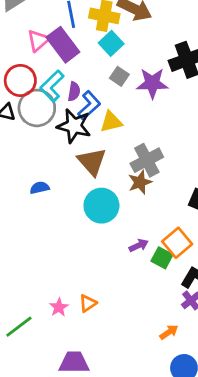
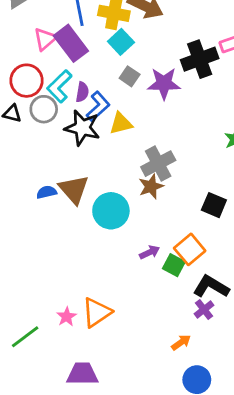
gray circle: (37, 108) -> (44, 109), size x0.7
brown triangle: (92, 162) -> (74, 189), moved
orange triangle: (88, 303) -> (97, 312), size x1.6

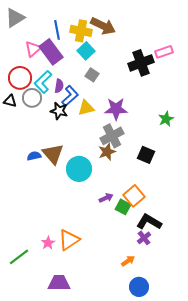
purple star: (164, 83) -> (116, 109), moved
black star: (82, 128) -> (59, 111), size x0.7
black square: (214, 205) -> (146, 155), moved

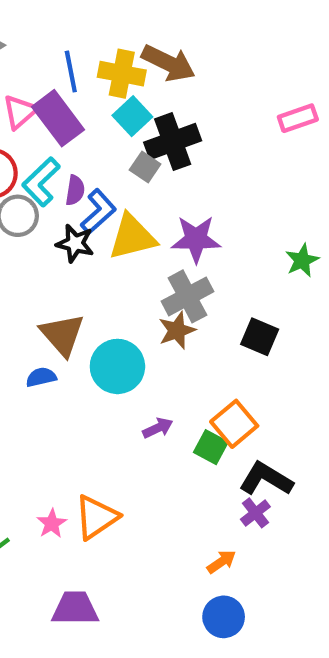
black cross: (141, 63) -> (173, 142), moved
yellow triangle: (86, 108) -> (132, 237), size x1.4
blue semicircle: (34, 156) -> (41, 377), moved
purple arrow: (106, 198) -> (158, 428), moved
blue circle: (139, 287) -> (224, 617), moved

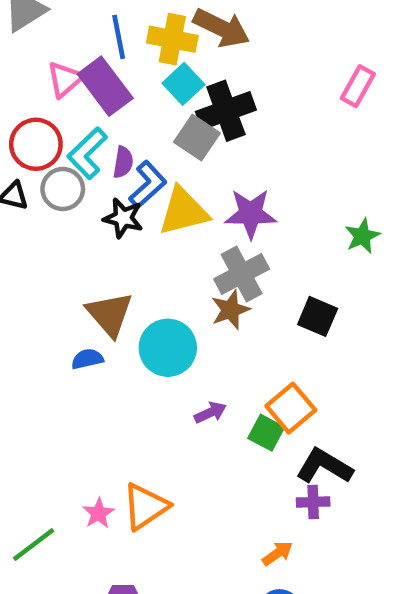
pink rectangle: (298, 118) -> (358, 86), turned -42
gray square: (145, 167) -> (197, 138), size x1.4
purple cross: (255, 513) -> (313, 502), turned 36

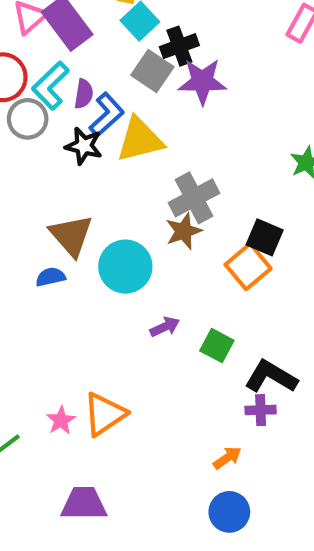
black cross: (226, 111) -> (179, 46), size x0.7
purple star: (251, 214) -> (202, 81), moved
orange square: (291, 408) -> (248, 267), moved

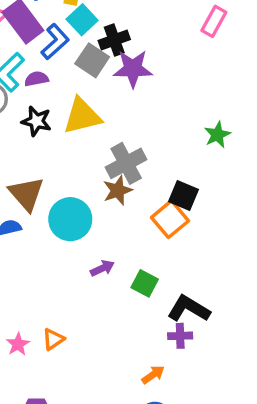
purple semicircle: (84, 94) -> (36, 79), turned -110
blue L-shape: (107, 115) -> (55, 42), moved
orange triangle: (105, 414) -> (53, 339), size x0.6

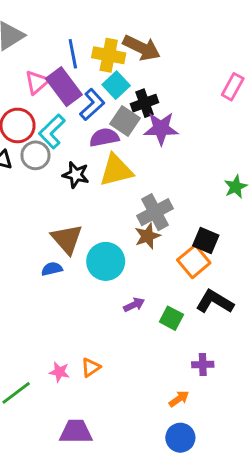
purple semicircle: (36, 79) -> (104, 137), moved, size x1.4
black L-shape: (189, 309) -> (215, 302), moved
pink star: (18, 344) -> (59, 372), turned -30

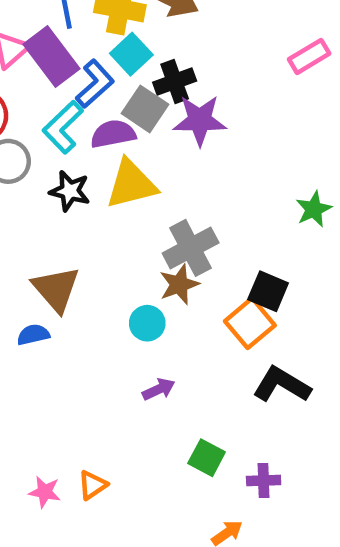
pink rectangle: (233, 87) -> (309, 56), turned 30
cyan L-shape: (52, 131) -> (63, 127), moved
cyan circle: (106, 261) -> (147, 323), moved, size x0.6
green square: (171, 318) -> (207, 458), moved

